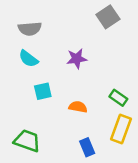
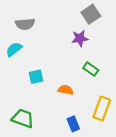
cyan semicircle: (28, 59) -> (14, 49), moved, turned 105
purple star: (77, 59) -> (80, 38), moved
green rectangle: (118, 98) -> (91, 69), moved

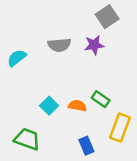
gray semicircle: (25, 24) -> (59, 45), moved
green rectangle: (91, 69) -> (101, 99), moved
cyan square: (36, 77) -> (49, 106), moved, turned -32

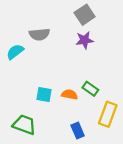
gray square: (107, 17) -> (85, 15), moved
gray semicircle: (59, 45) -> (39, 34), moved
cyan square: (49, 106) -> (44, 95), turned -35

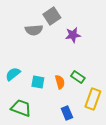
gray square: (85, 15) -> (52, 16), moved
cyan semicircle: (15, 52) -> (13, 74), moved
orange semicircle: (69, 95) -> (60, 82), turned 64

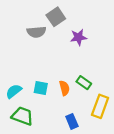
cyan semicircle: (13, 74) -> (14, 91), moved

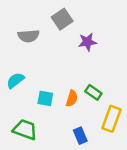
gray semicircle: (36, 32) -> (29, 36), moved
orange semicircle: (64, 88) -> (72, 98), turned 32
cyan semicircle: (14, 91) -> (15, 80), moved

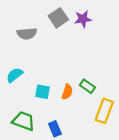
purple star: (87, 42) -> (83, 19), moved
blue rectangle: (80, 136) -> (55, 129), moved

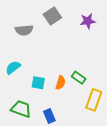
purple star: (83, 19) -> (88, 21), moved

